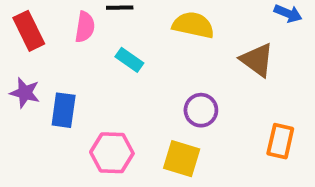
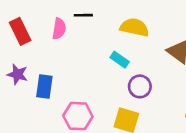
cyan rectangle: (129, 60) -> (120, 60), moved

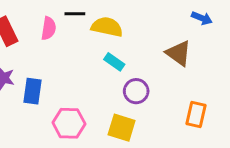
yellow semicircle: (134, 27) -> (107, 27), moved

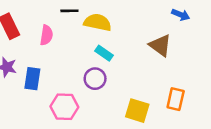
pink semicircle: (49, 28) -> (46, 35), moved
purple circle: (136, 91) -> (95, 79), moved
yellow square: (122, 128) -> (137, 111), moved

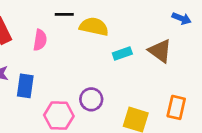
cyan rectangle: (104, 53) -> (122, 54), moved, turned -54
purple circle: (95, 79) -> (91, 99), moved

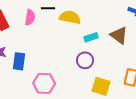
pink semicircle: (40, 40) -> (30, 17), moved
purple circle: (91, 99) -> (85, 60), moved

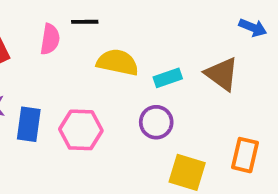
yellow semicircle: (70, 17) -> (118, 62), moved
pink hexagon: (44, 83) -> (81, 130), moved

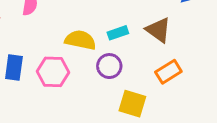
yellow semicircle: (118, 62) -> (80, 40), moved
orange rectangle: (245, 155) -> (168, 72), moved, turned 45

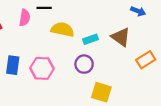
yellow semicircle: (80, 40) -> (62, 30), moved
orange rectangle: (168, 72) -> (146, 60), moved

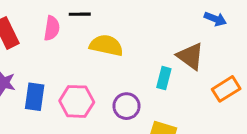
cyan rectangle: (91, 39) -> (164, 78), moved, turned -56
purple circle: (84, 64) -> (126, 106), moved

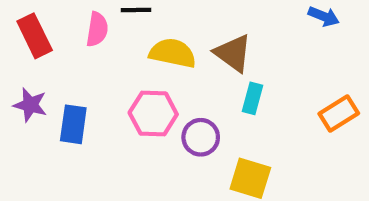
brown triangle: (190, 56) -> (233, 53), moved
pink hexagon: (77, 101) -> (153, 114), moved

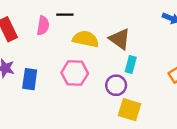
purple circle: (201, 137) -> (116, 85), moved

